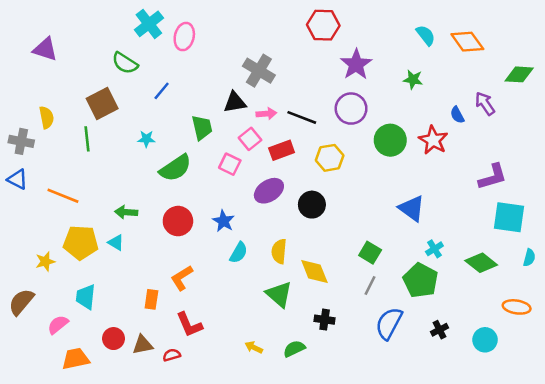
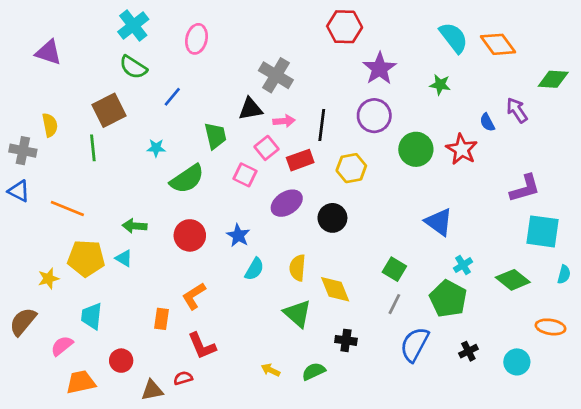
cyan cross: (149, 24) -> (133, 25), moved
cyan semicircle: (426, 35) -> (454, 38), size x1.4
black line: (302, 117) -> (322, 125), turned 76
brown triangle: (143, 345) -> (152, 390), moved

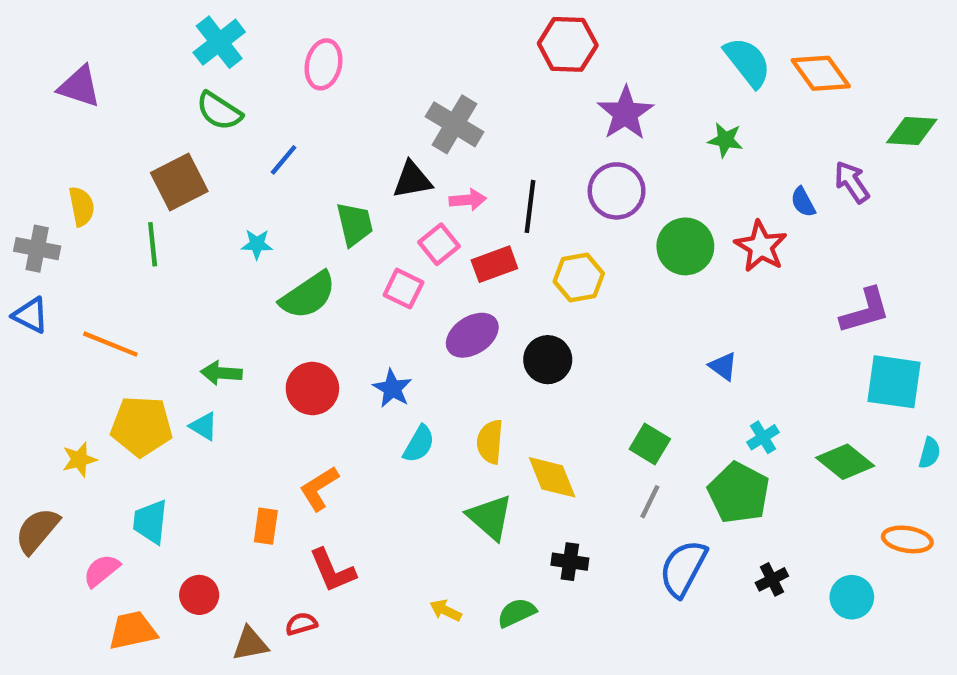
blue triangle: (439, 222) -> (723, 366), size x0.6

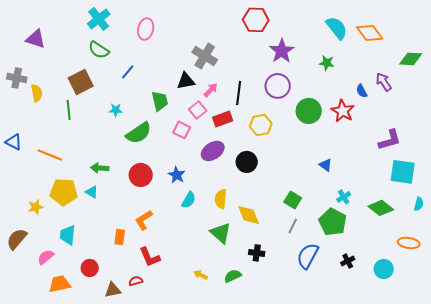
pink arrow: (468, 200) -> (211, 90), turned -42
gray cross: (37, 249) -> (17, 78), moved

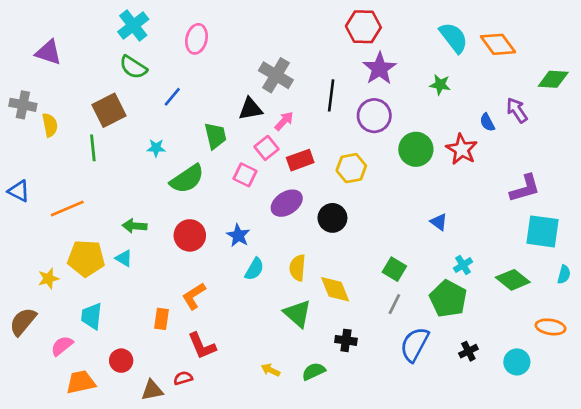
red hexagon: (256, 20) -> (363, 27), moved
black line: (239, 93) -> (331, 95), moved
orange line: (50, 155) -> (67, 208), turned -45

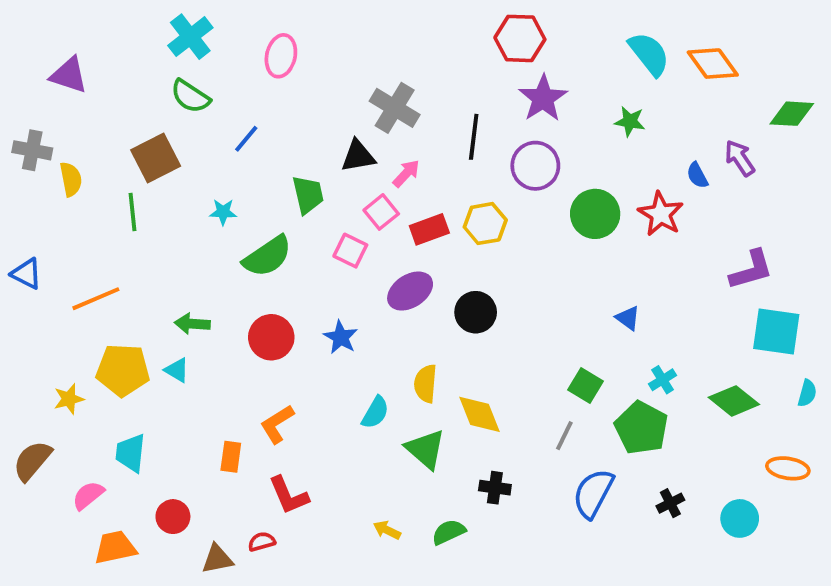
yellow hexagon: (351, 168) -> (485, 224), moved
cyan semicircle: (254, 269) -> (375, 412), moved
green square: (394, 269) -> (585, 385), moved

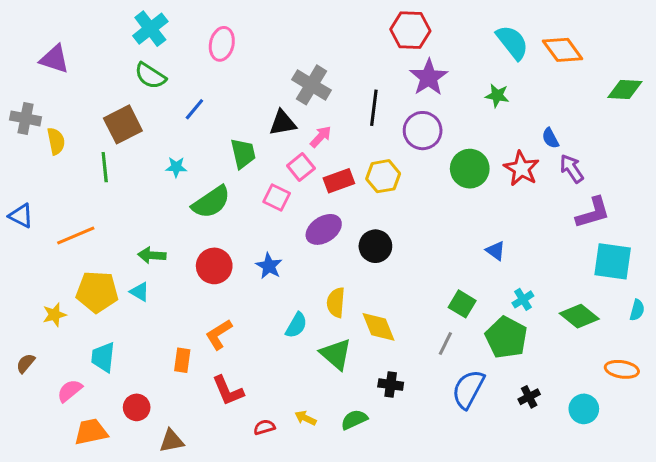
purple arrow: (740, 158) -> (572, 169), moved
brown semicircle: (32, 461) -> (26, 363), size x0.6
red semicircle: (262, 542) -> (264, 427), moved

